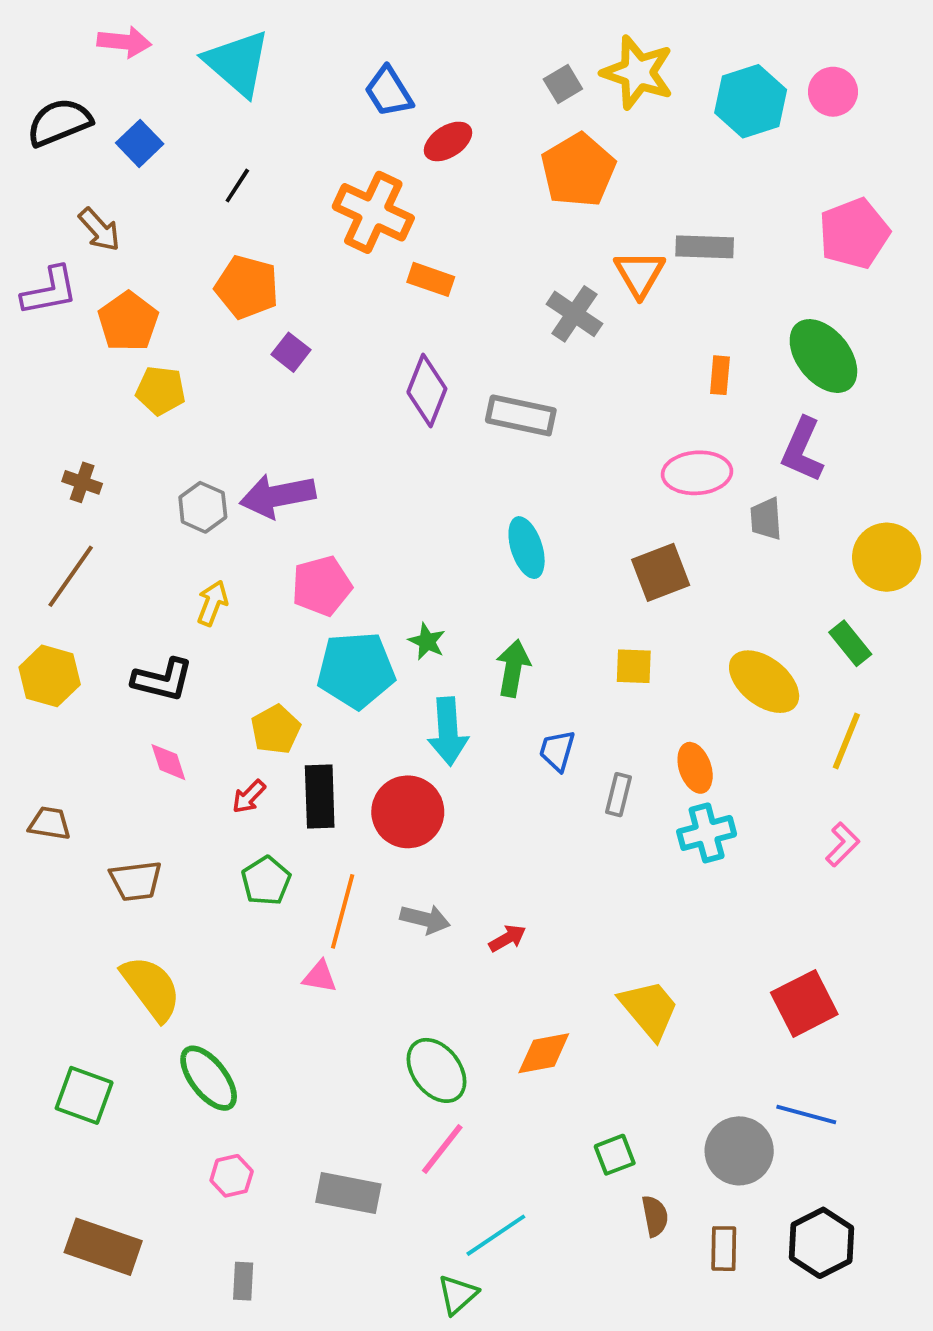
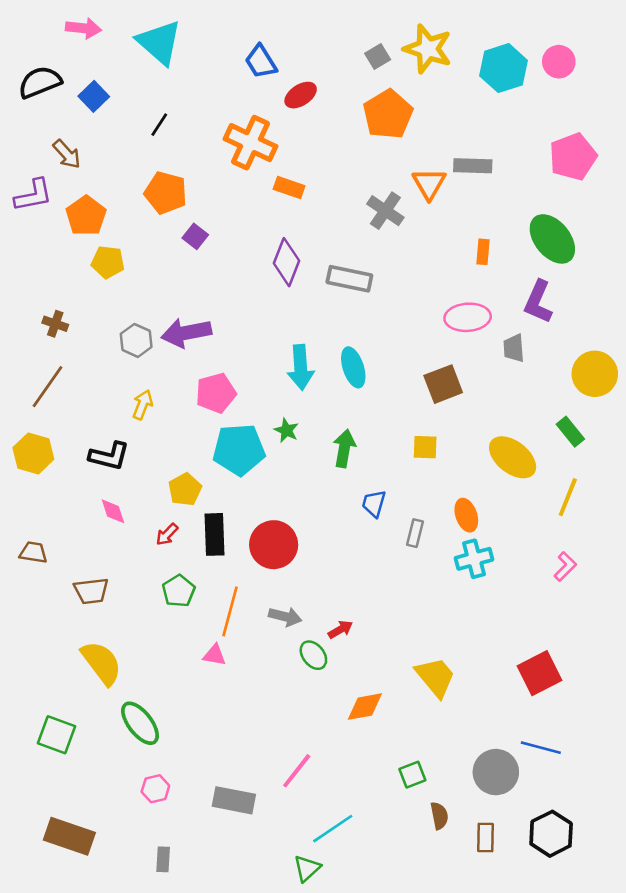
cyan arrow: (448, 731) -> (301, 367), moved
green ellipse: (437, 1070) -> (313, 655), moved, size x0.7

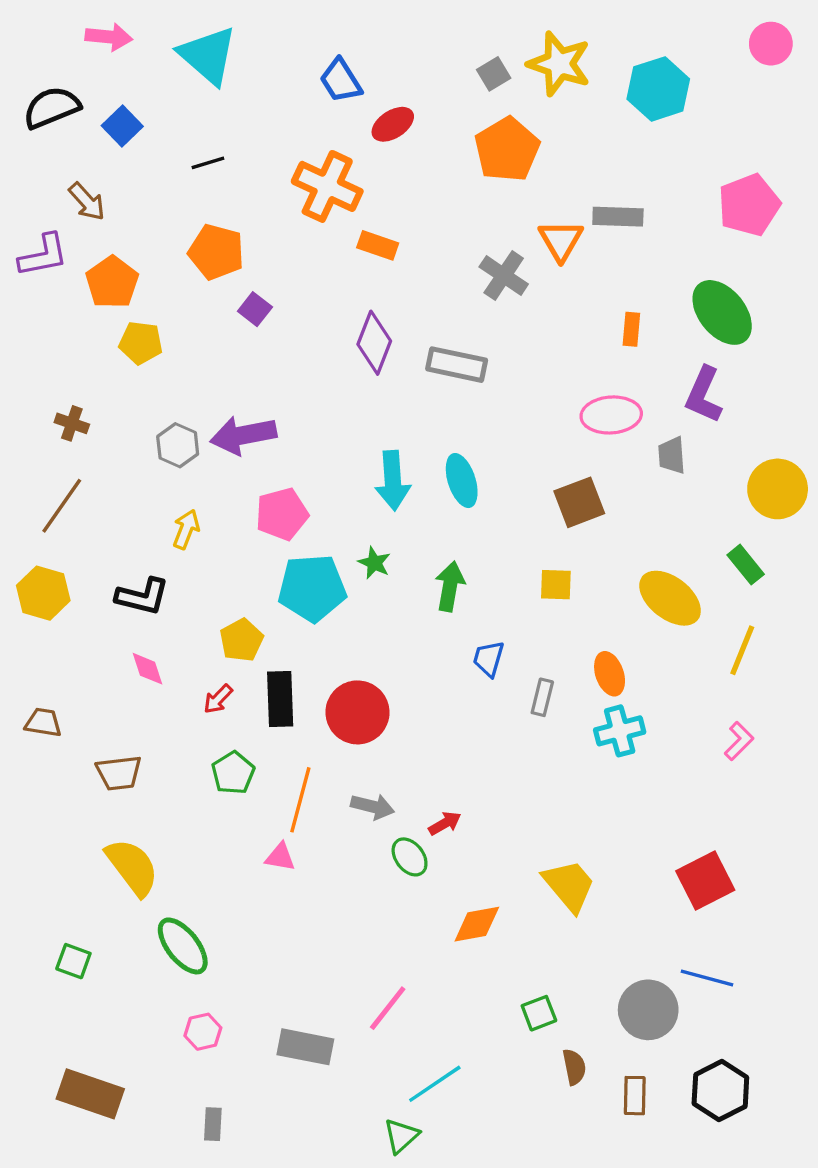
pink circle: (559, 62) -> (771, 44), moved
black line: (159, 125) -> (208, 163), turned 40
green square: (57, 735) -> (73, 961), size x0.7

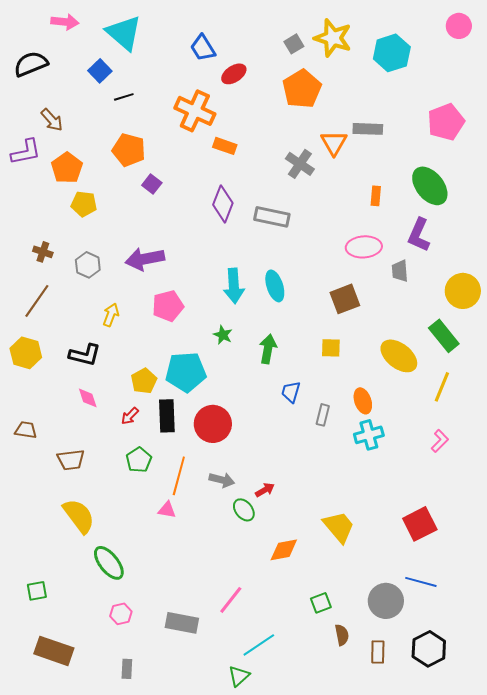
blue square: (122, 126) -> (100, 71), moved
gray hexagon: (178, 445) -> (88, 265), moved
green rectangle: (746, 565) -> (444, 336), size x1.4
cyan pentagon: (312, 588) -> (186, 372), moved
green square: (73, 961) -> (37, 591), moved, turned -30

